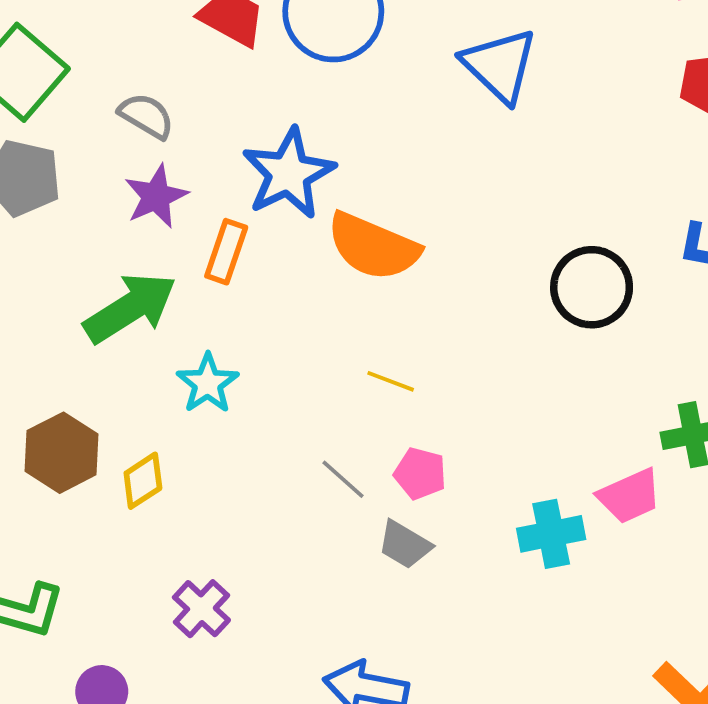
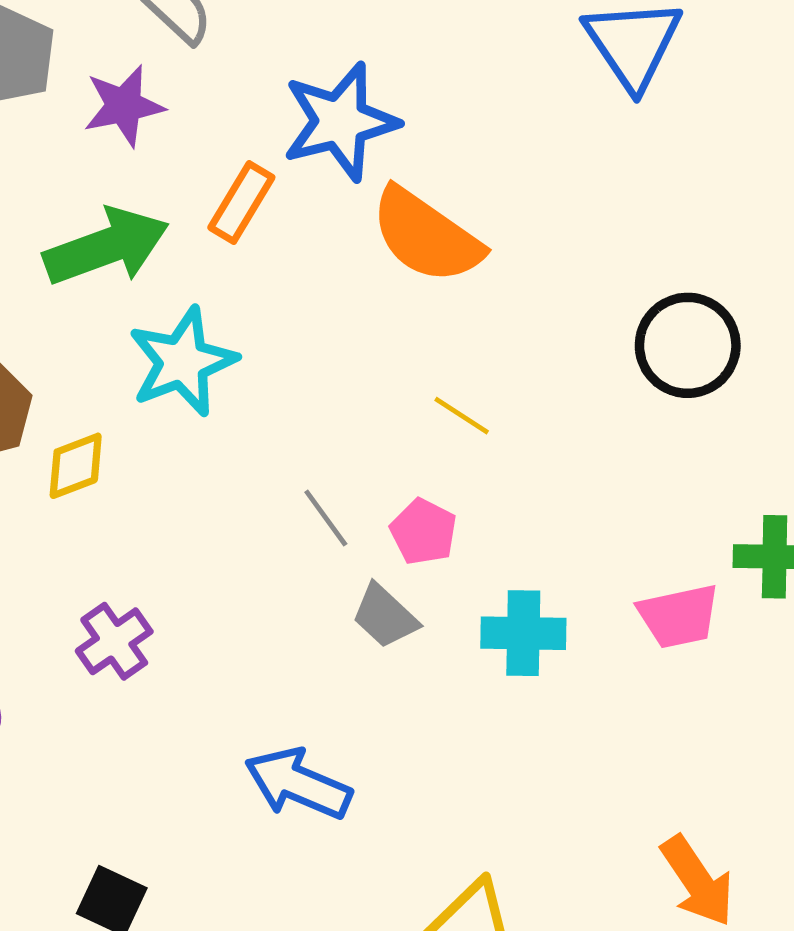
purple star: (156, 196) -> (124, 106), moved
yellow line: (391, 381) -> (462, 416), moved
cyan star: (208, 383) -> (183, 362), size x1.4
cyan cross: (551, 534) -> (523, 633), moved

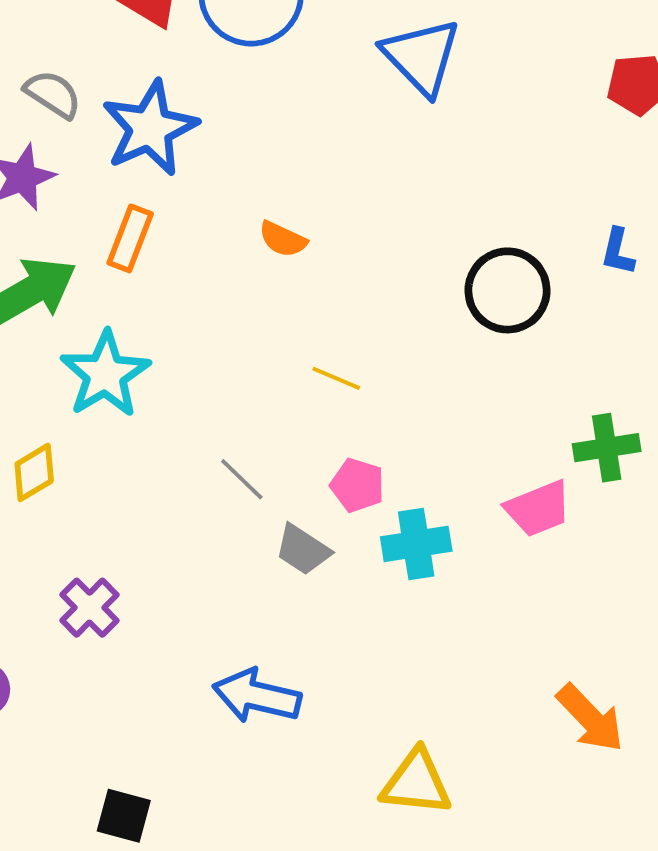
blue star: (340, 122) -> (150, 128), moved
orange semicircle: (426, 236) -> (283, 239), size x0.5
pink pentagon: (423, 532) -> (357, 485), moved

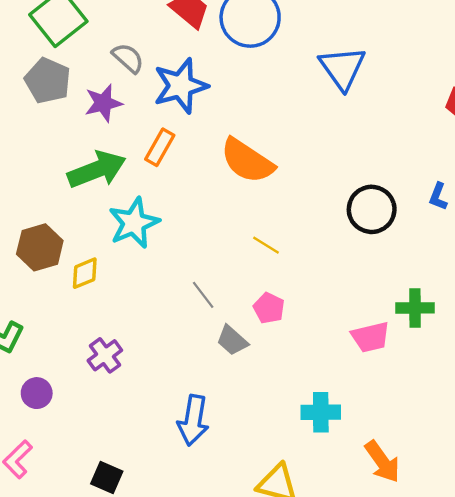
orange semicircle: (283, 239) -> (247, 161), size x2.0
cyan cross: (416, 544) -> (321, 412), moved
blue arrow: (257, 696) -> (193, 420), turned -102

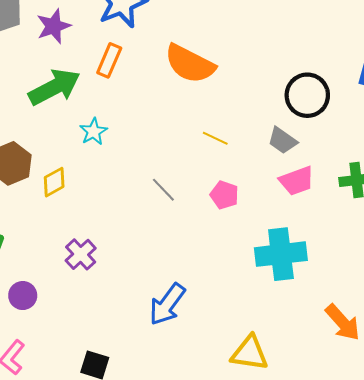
cyan star: (134, 223) -> (93, 132), size x0.6
pink trapezoid: (371, 337) -> (297, 181), moved
gray trapezoid: (232, 340) -> (282, 141), moved
cyan cross: (321, 412) -> (281, 254), moved, size x1.4
blue arrow: (193, 420) -> (167, 304), turned 33

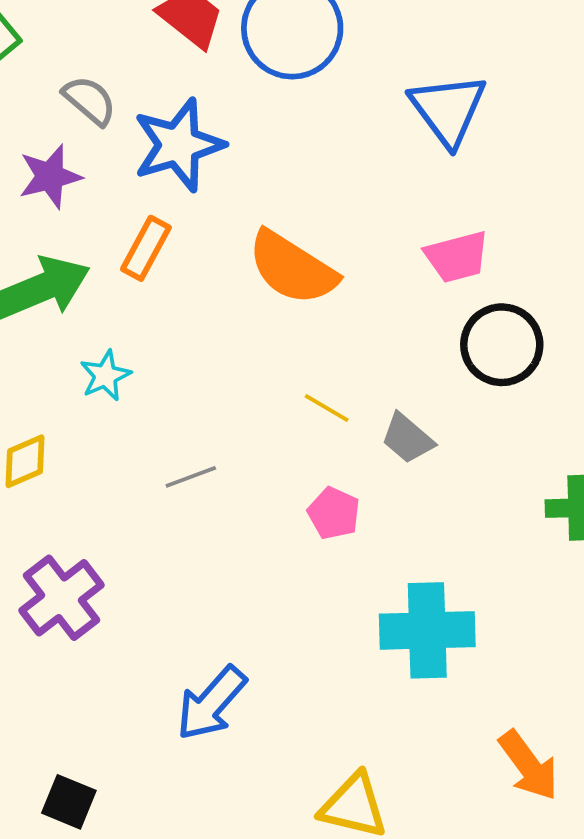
gray trapezoid: (282, 141) -> (407, 438), moved
pink trapezoid: (297, 181) -> (457, 257), moved
gray line: (163, 190) -> (191, 477), moved, turned -72
purple cross: (81, 254) -> (62, 598), size x1.4

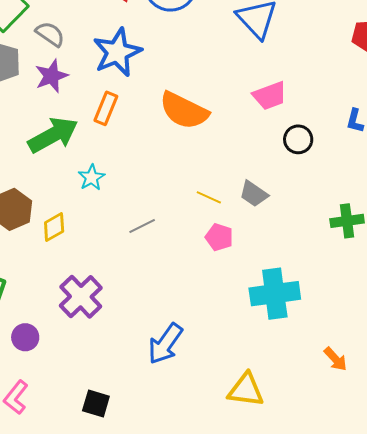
gray semicircle: (90, 100) -> (50, 34), moved
black circle: (502, 345) -> (298, 139), size x0.7
yellow line: (327, 408) -> (209, 197), moved
orange arrow: (529, 765) -> (335, 359), size x0.7

